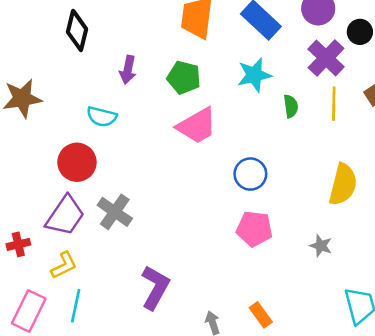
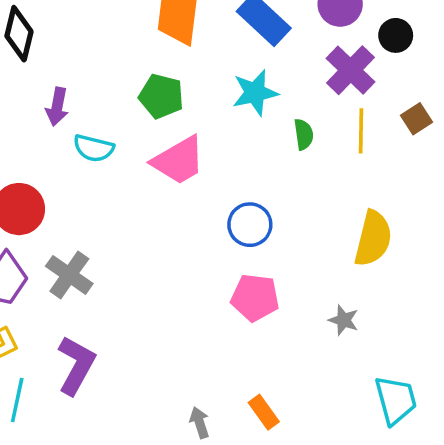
purple arrow: (128, 70) -> (57, 107), moved
cyan semicircle: (102, 117) -> (94, 148), moved
purple L-shape: (155, 287) -> (76, 365), moved

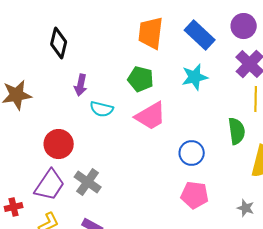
green semicircle: (304, 134) -> (237, 131), moved, size x1.5

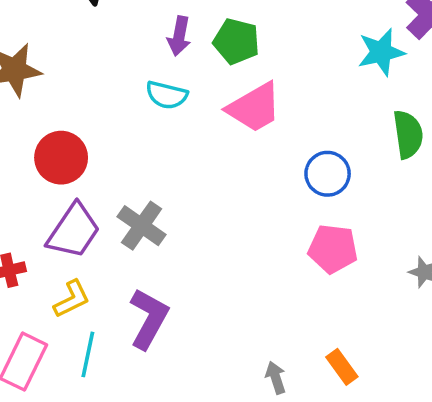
cyan star: (195, 77) -> (381, 52), moved
purple arrow: (81, 85) -> (179, 36), moved
red circle: (59, 144) -> (61, 158), moved

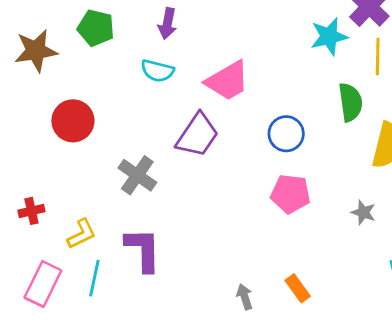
green pentagon: (236, 41) -> (96, 28), moved
purple trapezoid: (74, 231) -> (197, 135), moved
purple L-shape: (149, 319) -> (143, 250), turned -30

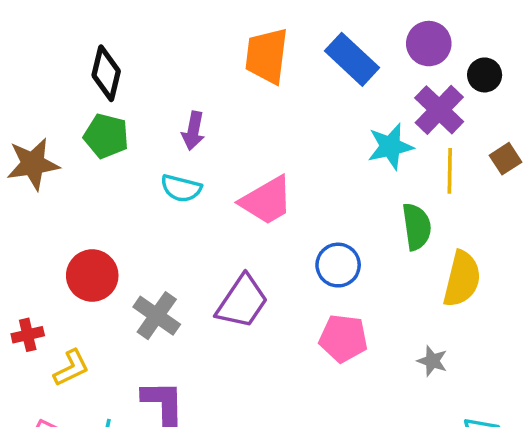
red circle: (73, 121) -> (92, 276), moved
purple trapezoid: (197, 135) -> (242, 302), moved
red cross: (31, 211) -> (28, 335), moved
yellow L-shape: (82, 234) -> (71, 368), moved

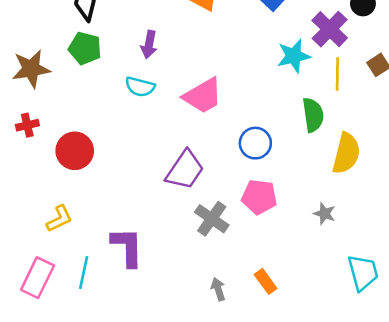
gray cross: (157, 316) -> (212, 219), moved
red cross: (28, 335) -> (27, 125), moved

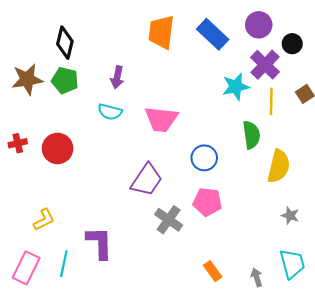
brown star: (31, 69) -> (27, 79), moved
pink trapezoid: (203, 96) -> (161, 119), turned 36
red circle: (75, 151) -> (58, 148), moved
gray star: (325, 214) -> (290, 216), moved
gray arrow: (218, 289) -> (257, 277), moved

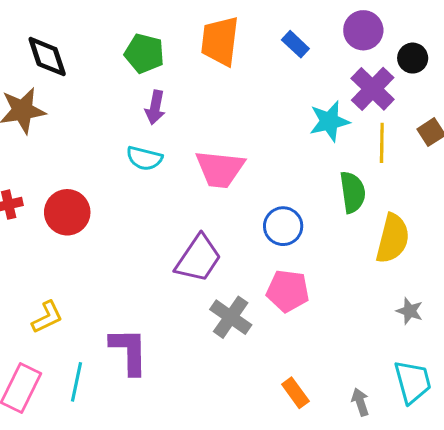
blue rectangle: (213, 34) -> (295, 44), size x0.6
black diamond: (65, 43) -> (47, 57), moved, turned -32
green pentagon: (65, 80) -> (144, 53), moved

